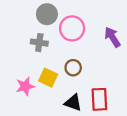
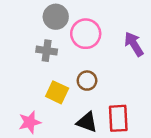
pink star: (25, 86) -> (30, 122), moved

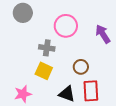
gray circle: (56, 17) -> (23, 13), moved
gray cross: (47, 51) -> (47, 48), moved
brown circle: (87, 81) -> (81, 67), moved

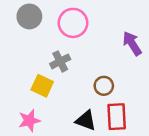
pink circle: (66, 26) -> (73, 23), moved
gray cross: (47, 48) -> (60, 61), turned -35
yellow square: (44, 71) -> (42, 86), moved

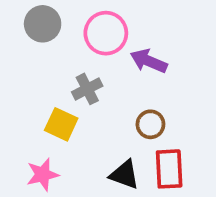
purple arrow: (132, 43) -> (149, 61), moved, turned -35

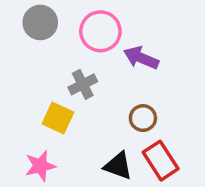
red rectangle: (169, 169) -> (161, 161), turned -30

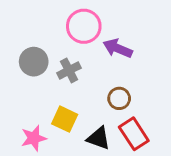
gray circle: (40, 22) -> (34, 62), moved
yellow square: (58, 118) -> (65, 119), moved

